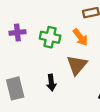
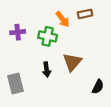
orange arrow: (80, 37) -> (63, 19), moved
black arrow: (51, 83) -> (47, 70), moved

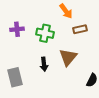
brown rectangle: (85, 14) -> (80, 29), moved
orange arrow: (63, 19) -> (66, 11), moved

